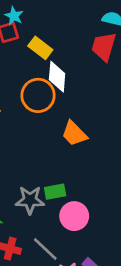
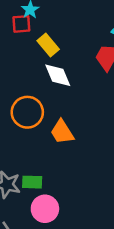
white diamond: (57, 77) -> (58, 75), turned -40
orange circle: (38, 95) -> (27, 112), moved

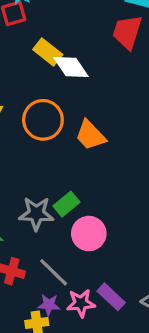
yellow rectangle: (48, 45) -> (48, 52), moved
green rectangle: (32, 182) -> (66, 204), turned -30

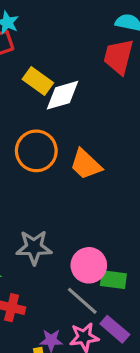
white diamond: (71, 67) -> (62, 95), turned -69
green rectangle: (66, 204) -> (113, 280), moved, turned 50
gray line: (54, 272) -> (82, 301), moved

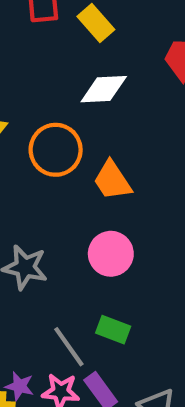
yellow rectangle: (38, 81) -> (96, 23), moved
pink circle: (89, 265) -> (111, 254), moved

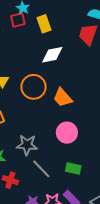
yellow rectangle: (96, 23) -> (44, 24), turned 30
gray line: (69, 347) -> (41, 169), moved

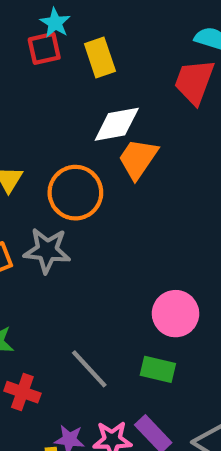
orange trapezoid: (63, 98) -> (138, 159), moved, turned 75
pink circle: (67, 133) -> (176, 314), moved
gray star: (27, 145) -> (47, 250), moved

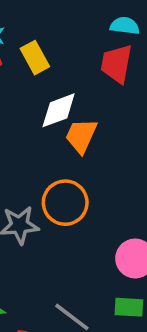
orange circle: (75, 193) -> (65, 203), moved

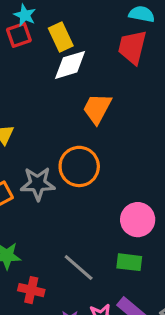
white diamond: (59, 110) -> (70, 65), moved

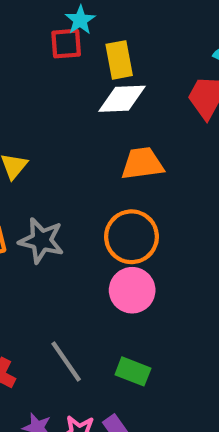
orange trapezoid: (97, 109) -> (142, 164), turned 40
orange circle: (79, 166) -> (131, 237), moved
pink circle: (138, 220) -> (132, 290), moved

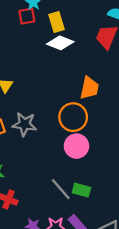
white diamond: (122, 99) -> (60, 43), turned 30
orange trapezoid: (142, 164) -> (89, 88), moved, turned 115
gray line: (66, 362) -> (61, 189), moved

